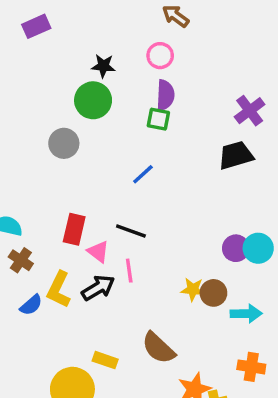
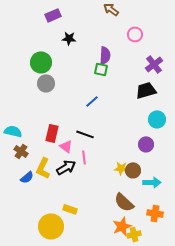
purple rectangle: (36, 26) -> (53, 15), moved
pink circle: (160, 56) -> (135, 34), moved
green circle: (93, 100) -> (41, 62), moved
cyan circle: (258, 248) -> (157, 119), moved
brown semicircle: (158, 348) -> (124, 202), moved

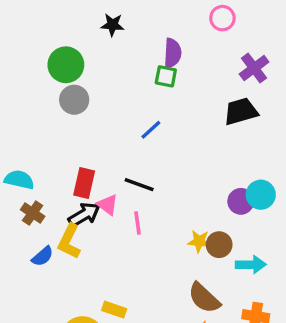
cyan circle: (157, 119) -> (261, 195), moved
black arrow: (66, 167) -> (84, 215), moved

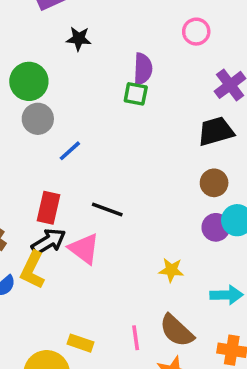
blue line: (151, 130) -> (70, 151), moved
pink triangle: (108, 205) -> (84, 249), moved, size x1.4
pink line: (137, 223) -> (136, 338), moved
brown circle: (219, 245) -> (214, 183), moved

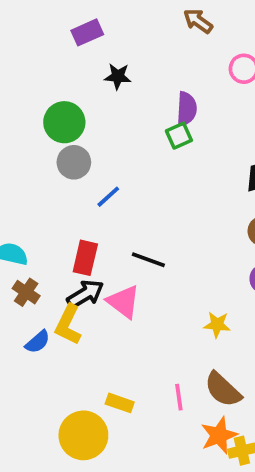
green square: (136, 94) -> (179, 136), turned -35

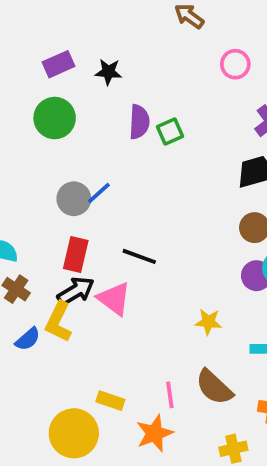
purple rectangle: (87, 32) -> (58, 64), moved
purple semicircle: (187, 109) -> (139, 122), moved
gray circle: (74, 162) -> (74, 199), moved
orange star: (219, 435) -> (155, 433), moved

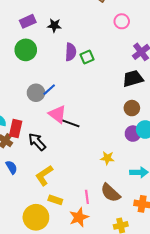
red rectangle: (76, 255) -> (16, 128), moved
black arrow: (76, 291) -> (37, 142), turned -102
pink triangle: (114, 299) -> (57, 114), moved
yellow L-shape: (58, 322) -> (44, 175), moved, turned 30
blue semicircle: (28, 339) -> (11, 167), turned -80

